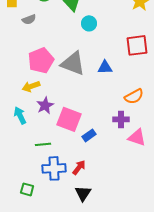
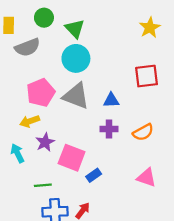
gray semicircle: (29, 19) -> (27, 47), size x1.6
cyan circle: (89, 23) -> (76, 58), moved, size x1.6
purple cross: (121, 119) -> (109, 129), moved

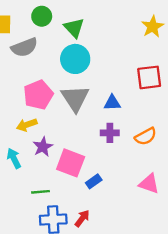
gray triangle: (76, 96) -> (75, 98), turned 36

